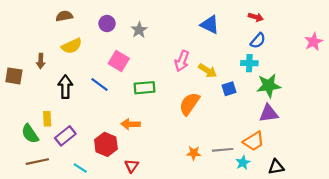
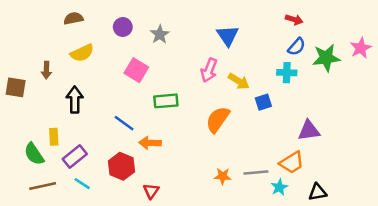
blue triangle: (210, 25) -> (228, 36), moved, turned 30
blue line: (100, 85) -> (124, 123), moved
green star: (269, 86) -> (326, 58), moved
cyan line: (80, 168) -> (82, 184), moved

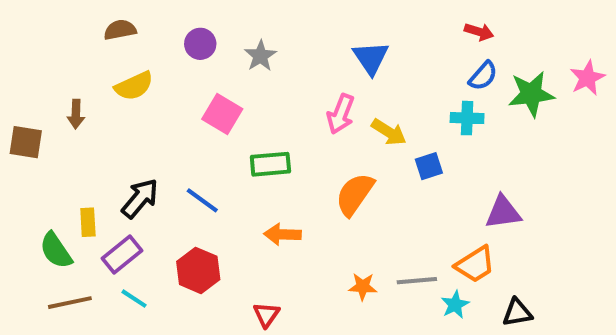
black arrow: (75, 100) -> (140, 198), moved, turned 40
orange arrow: (150, 143) -> (282, 234), moved
red triangle: (151, 191) -> (266, 315), moved

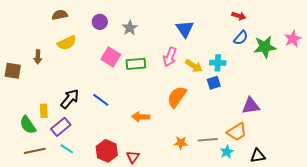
cyan cross: (467, 118) -> (218, 63), moved
green rectangle: (270, 164) -> (136, 64), moved
red hexagon: (198, 270) -> (107, 151), moved

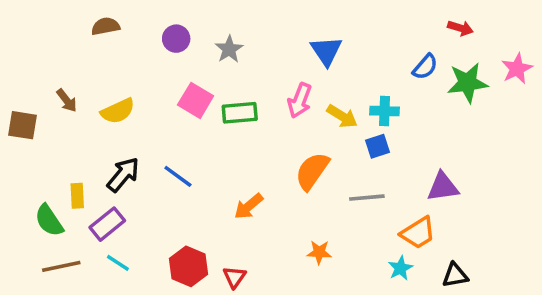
red arrow: (239, 16) -> (460, 28), moved
yellow semicircle: (67, 43) -> (118, 111), moved
brown arrow: (38, 57) -> (67, 100), turned -40
orange arrow: (141, 117) -> (249, 206), turned -42
gray line: (208, 140) -> (367, 198), moved

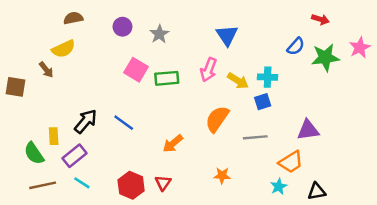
yellow semicircle: (118, 111) -> (63, 49), moved
red triangle: (234, 277) -> (163, 183), moved

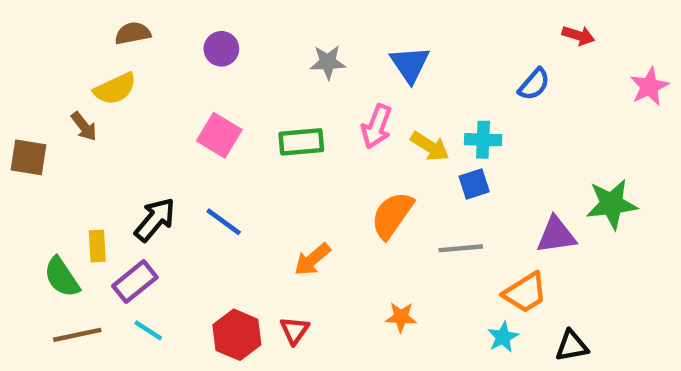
gray star: (159, 34) -> (328, 62), moved, turned 30
green star: (325, 57) -> (612, 204), moved
pink square: (136, 70) -> (219, 135), moved

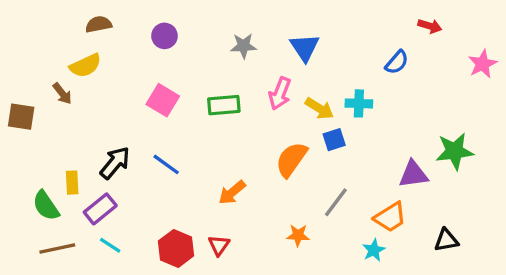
blue square: (474, 184) -> (334, 140), moved
gray line: (461, 248) -> (336, 202), moved, turned -48
black triangle: (572, 346) -> (446, 240), moved

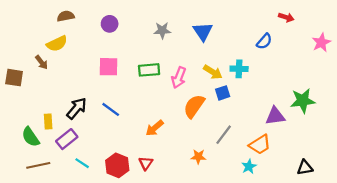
pink arrow: (280, 94) -> (179, 78), moved
pink square: (163, 100) -> (108, 67), turned -30
black triangle: (446, 240) -> (305, 168), moved
cyan line: (110, 245) -> (82, 163), moved

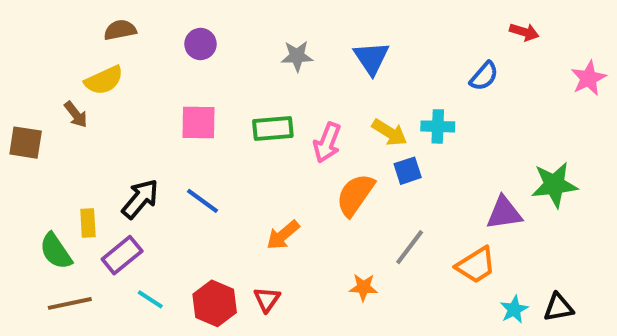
cyan star: (249, 166) -> (514, 309), moved

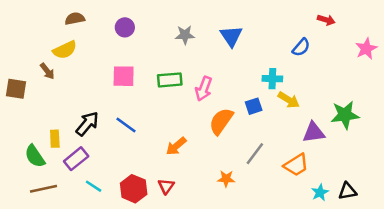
yellow arrow: (389, 132) -> (289, 100), moved

